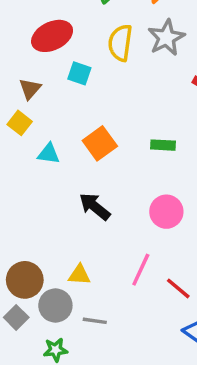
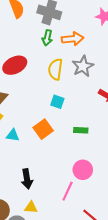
cyan square: (79, 73) -> (57, 102), moved
black arrow: (95, 207) -> (27, 179), moved, turned -138
pink line: (141, 270) -> (68, 191), moved

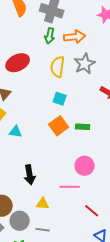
orange square: (43, 129) -> (59, 126), moved
pink line: (68, 191) -> (70, 187), turned 66
yellow triangle: (31, 207) -> (43, 204), moved

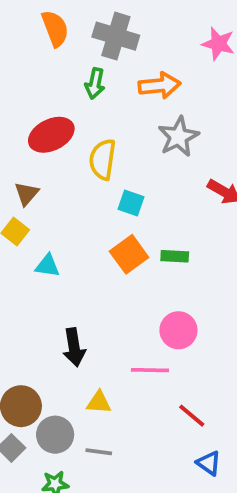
green arrow: (50, 36) -> (95, 84), moved
yellow semicircle: (58, 67) -> (103, 159), moved

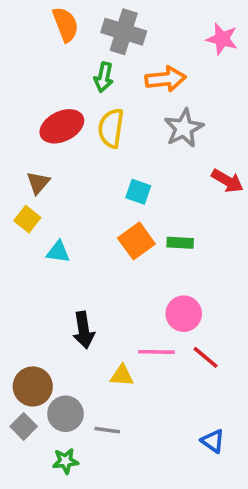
yellow semicircle: (103, 159) -> (111, 128), moved
yellow triangle: (99, 402) -> (122, 376), moved
red line: (192, 416) -> (206, 357), moved

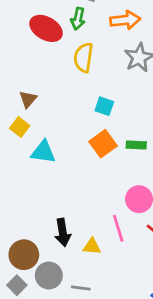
red ellipse: (62, 126) -> (46, 28), moved, turned 56
cyan triangle: (58, 252) -> (43, 152), size x1.4
black arrow: (84, 330) -> (63, 232), moved
pink line: (156, 352) -> (118, 228), turned 72

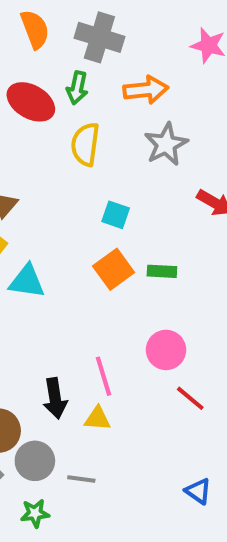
pink line: (118, 228) -> (103, 376), moved

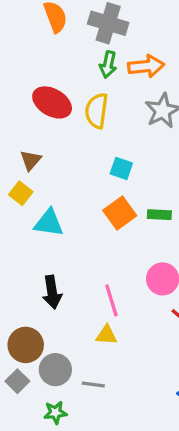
green arrow: (77, 88) -> (108, 65), moved
red ellipse: (31, 102) -> (52, 102), moved
black arrow: (55, 398) -> (52, 292), moved

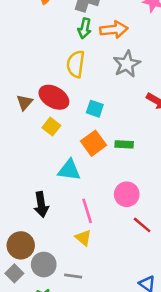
red ellipse: (52, 102) -> (54, 97), moved
yellow square: (21, 193) -> (51, 127), moved
cyan triangle: (49, 223) -> (69, 170), moved
yellow triangle: (106, 335) -> (83, 238), turned 36

